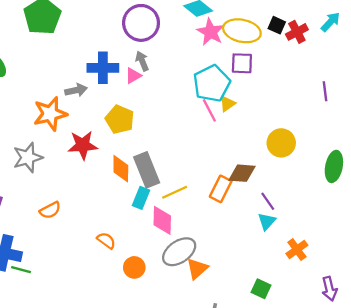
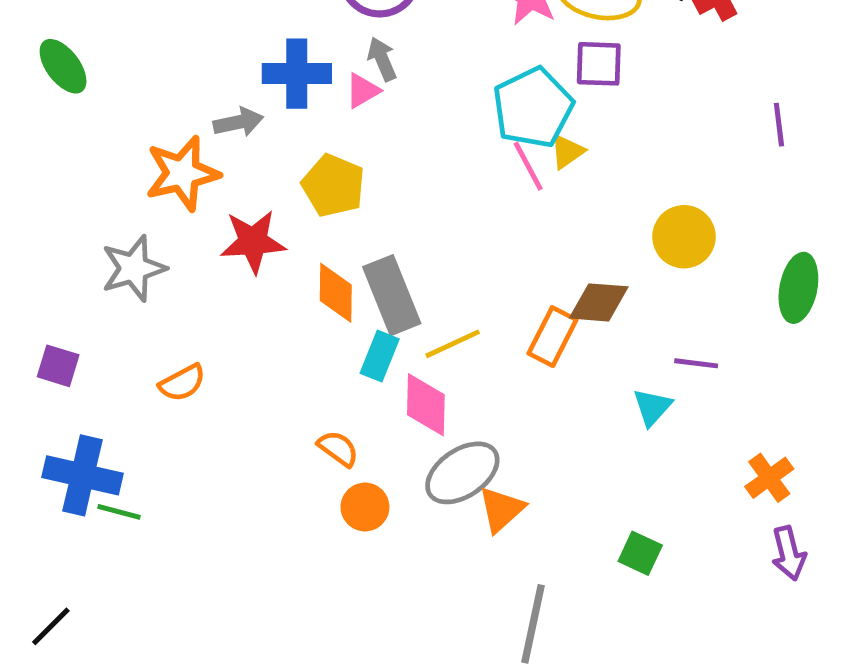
purple line: (268, 201) -> (696, 363), moved, turned -48
orange semicircle: (106, 241) -> (338, 449), moved
orange cross: (297, 249) -> (769, 478), moved

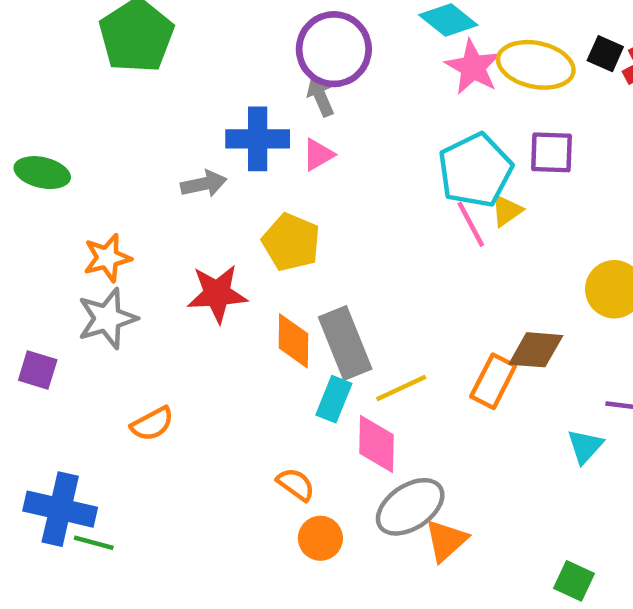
gray arrow: (382, 59) -> (320, 96), moved
purple square: (599, 64) -> (551, 152), moved
green ellipse: (63, 66) -> (42, 173), moved, turned -40
orange star: (182, 173) -> (107, 258), moved, size x0.7
purple square: (58, 366) -> (38, 370), moved

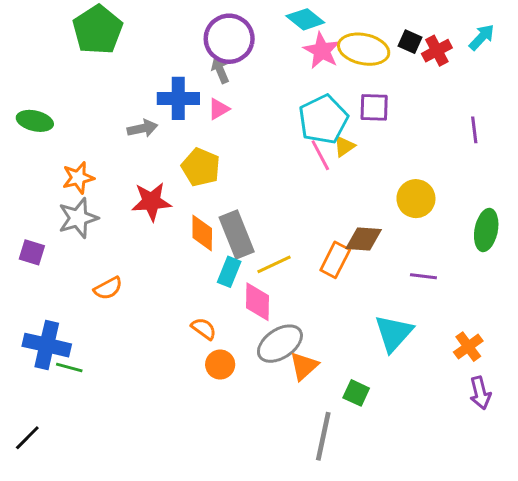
cyan triangle: (585, 446) -> (394, 333), moved, size x1.6
green square: (574, 581) -> (356, 393), moved

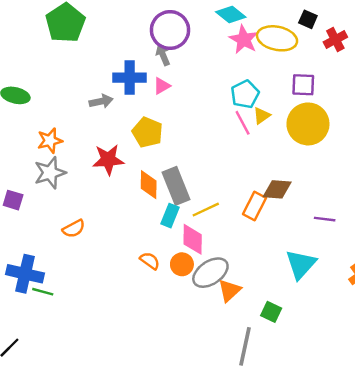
black square: (410, 42) -> (308, 19), moved
purple square: (374, 107) -> (303, 85), moved
cyan pentagon: (323, 119) -> (245, 94), size x0.7
yellow circle: (416, 199) -> (308, 124), moved, size x1.4
orange circle: (220, 365) -> (182, 264), moved

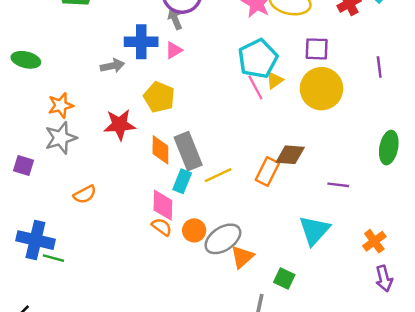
cyan pentagon: (245, 94) -> (258, 59), size x1.4
pink diamond: (193, 239) -> (163, 205), moved

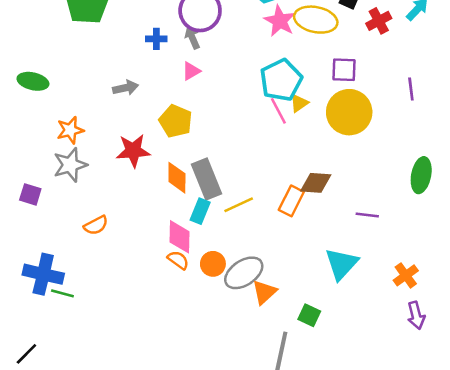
blue cross: (141, 42) -> (156, 39), moved, size x0.6

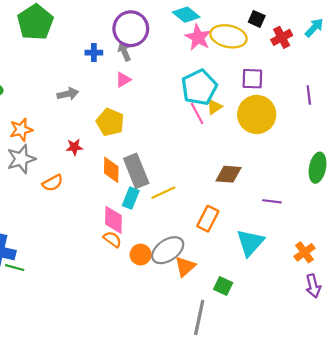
red star: (133, 151) -> (74, 147), size x0.6
orange rectangle: (291, 201) -> (208, 219), moved
orange semicircle: (96, 225) -> (53, 183), moved
orange circle: (213, 264) -> (141, 255), moved

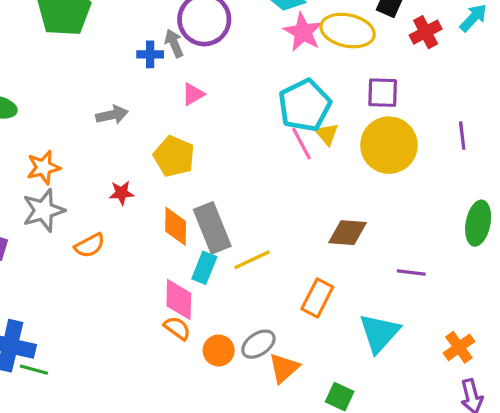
gray arrow: (124, 52) -> (174, 43), moved
purple line: (309, 95) -> (462, 136), moved
yellow triangle: (214, 107) -> (327, 134), turned -35
gray ellipse: (168, 250) -> (258, 344), size x0.7

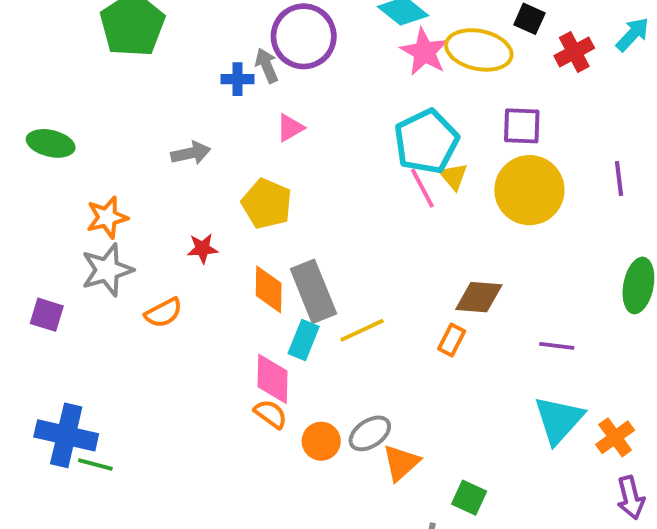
orange rectangle: (317, 298) -> (452, 340), moved, size x0.7
cyan triangle: (379, 333) -> (559, 420), moved

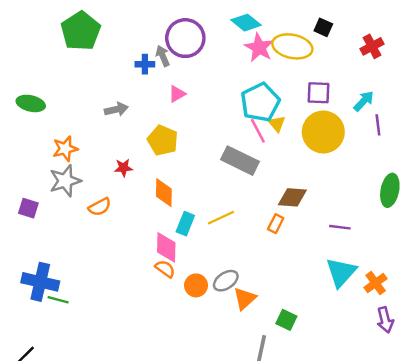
cyan arrow: (633, 34) -> (364, 101), moved
red cross: (574, 52) -> (372, 46), moved
gray rectangle: (313, 291) -> (240, 161), moved, turned -42

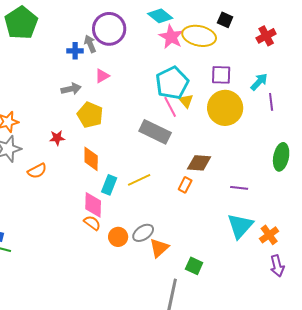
gray arrow: (116, 109) -> (71, 89), moved

